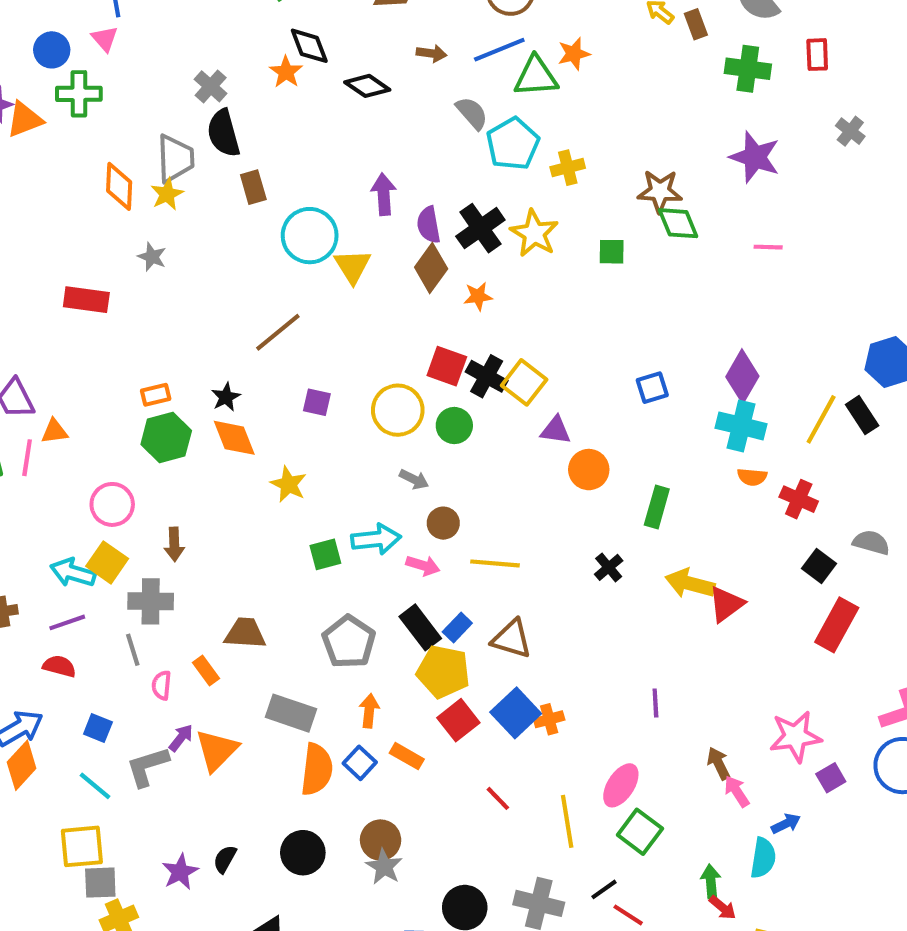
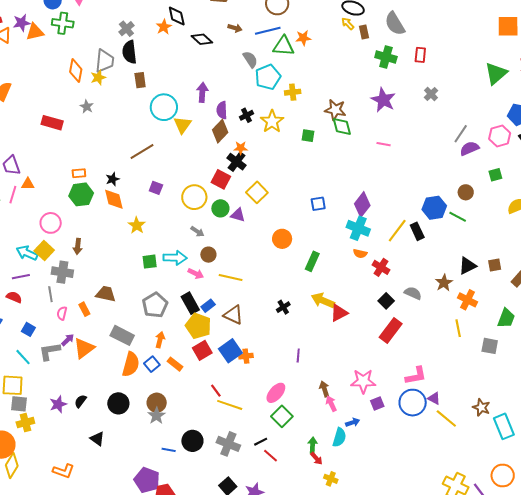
black cross: (480, 228) -> (246, 115), size x0.6
black cross: (487, 376) -> (236, 162), moved
purple triangle: (556, 430) -> (238, 215), moved
black cross: (609, 567) -> (283, 307), moved
yellow line: (567, 821) -> (230, 405), moved, turned -70

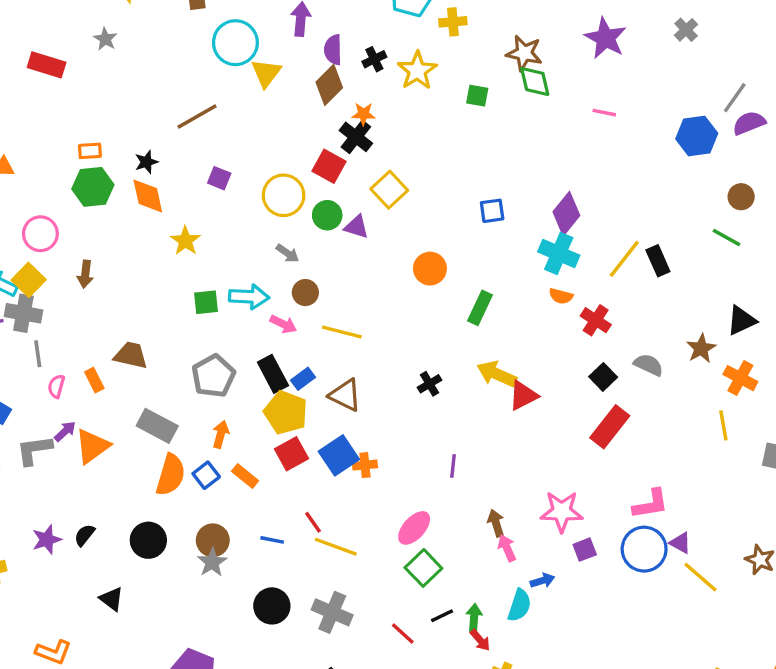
blue hexagon: (434, 208) -> (697, 136), moved
gray cross: (62, 272) -> (23, 313), moved
black line: (261, 442) -> (442, 616), moved
blue line: (169, 450) -> (272, 540), moved

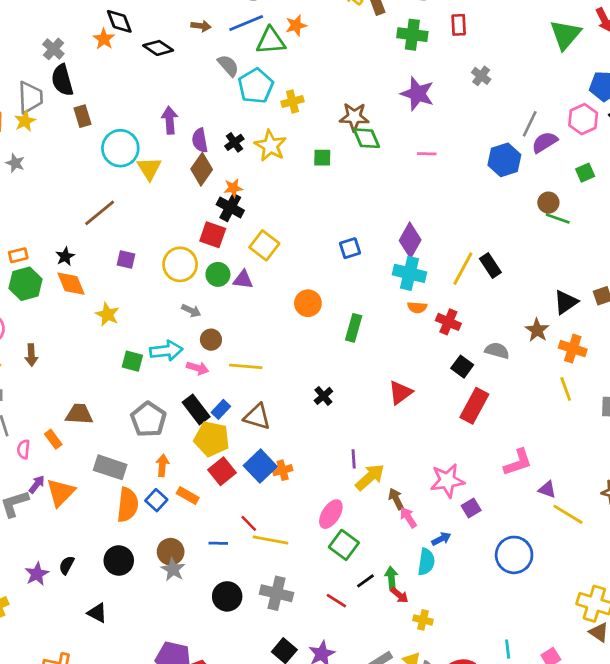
green line: (727, 238) -> (558, 219), moved
green square: (206, 302) -> (132, 361), turned 30
yellow arrow: (497, 374) -> (370, 477), moved, turned 124
blue circle: (644, 549) -> (514, 555), moved

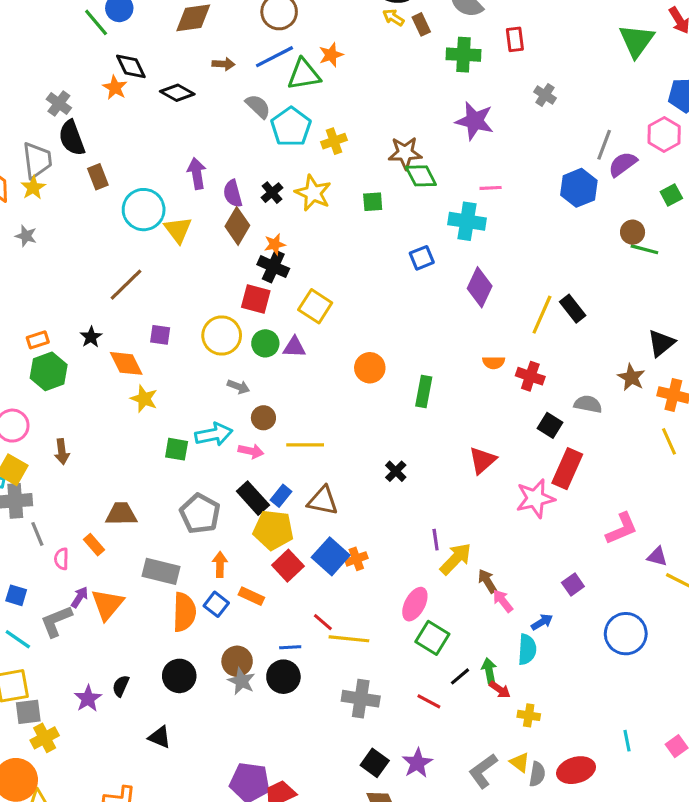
blue square: (350, 248) -> (422, 258), moved
cyan cross: (409, 273) -> (467, 221), moved
orange diamond: (71, 284) -> (126, 363), moved
pink star: (447, 481) -> (535, 498), moved
black circle: (227, 596) -> (283, 677), moved

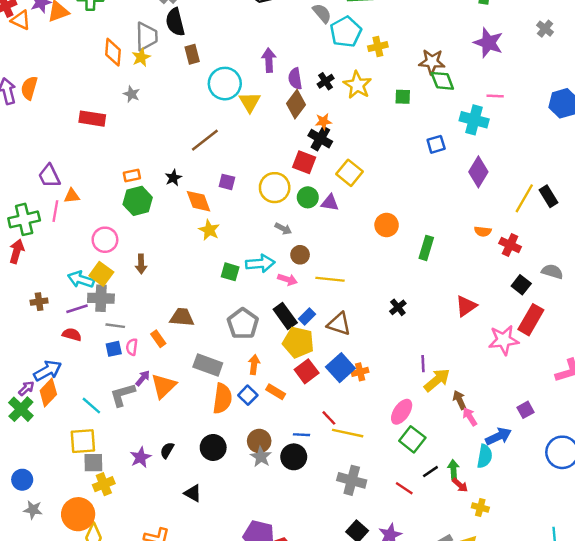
gray line: (37, 534) -> (115, 326), turned -66
blue square: (16, 595) -> (114, 349), moved, turned -35
blue arrow: (542, 622) -> (498, 436), size x1.5

